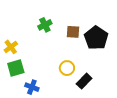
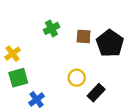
blue cross: (32, 87) -> (37, 99), turned 32

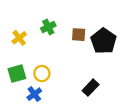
yellow cross: (13, 54) -> (19, 38), moved
yellow circle: (77, 78) -> (42, 74), moved

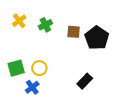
yellow cross: (19, 38) -> (19, 21), moved

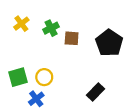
brown square: (74, 32) -> (72, 38), moved

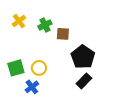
black pentagon: (109, 43) -> (83, 57), moved

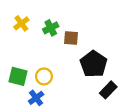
green square: (16, 68) -> (18, 76), turned 30
black rectangle: (84, 81) -> (108, 90), moved

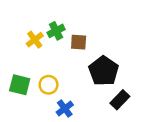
yellow cross: (21, 23) -> (35, 40), moved
blue cross: (36, 98) -> (65, 109), moved

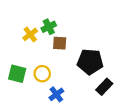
brown square: (79, 42) -> (60, 43), moved
black pentagon: (104, 71) -> (90, 62), turned -30

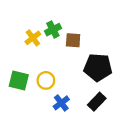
brown square: (60, 43) -> (73, 40), moved
black rectangle: (104, 87) -> (97, 102), moved

